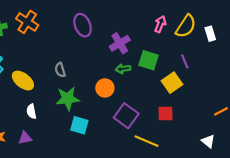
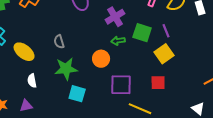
purple line: (185, 61) -> (166, 31), moved
purple square: (126, 116) -> (121, 85), turned -35

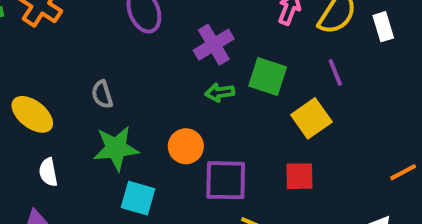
purple line: (166, 31) -> (335, 73), moved
orange circle: (101, 59) -> (186, 146), moved

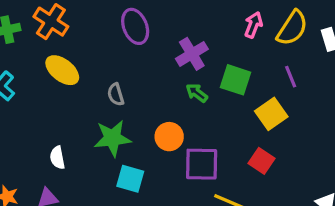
green arrow: (220, 92) -> (197, 93), turned 45
gray semicircle: (102, 94) -> (116, 94), moved
yellow ellipse: (32, 114) -> (62, 70), moved
red square: (299, 176) -> (261, 161), turned 35

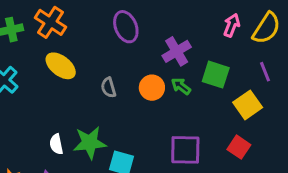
orange circle: (169, 137) -> (152, 88), moved
green star: (112, 138) -> (90, 143), moved

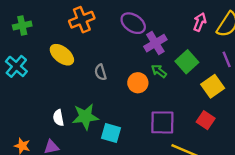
orange cross: (50, 22) -> (82, 20), moved, turned 35
purple ellipse: (126, 27) -> (133, 23), moved, turned -35
green square: (216, 75) -> (187, 62), turned 30
orange circle: (152, 88) -> (138, 83), moved

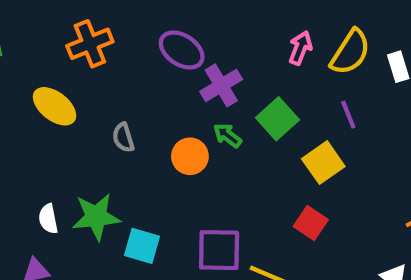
purple square: (162, 122) -> (219, 250), moved

